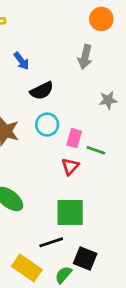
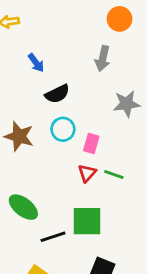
gray star: (108, 100) -> (127, 104), size x1.4
green line: (96, 150) -> (114, 175), moved
black line: (51, 242) -> (53, 237), moved

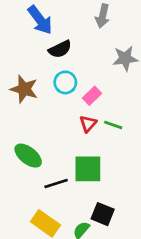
blue arrow: (36, 63) -> (40, 20), size x1.6
pink rectangle: (91, 143) -> (92, 96), turned 30

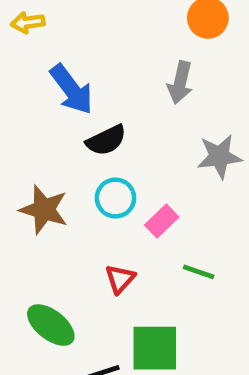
red triangle: (88, 124) -> (120, 279), moved

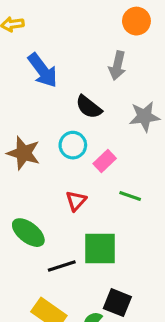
black semicircle: (106, 140) -> (89, 107), moved, turned 64

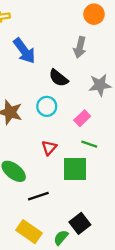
pink rectangle: (105, 161) -> (82, 118), moved
green square: (100, 248) -> (75, 169), moved
black square: (117, 303) -> (80, 223), turned 30

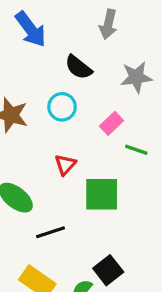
green line: (89, 144) -> (136, 150), moved

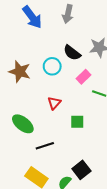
gray arrow: (108, 24) -> (68, 14), moved
black semicircle: (79, 67) -> (72, 53), moved
green square: (102, 194) -> (77, 122), size x0.6

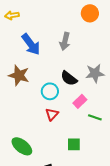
brown star: (20, 72) -> (19, 75), moved
red triangle: (54, 103) -> (52, 114), moved

